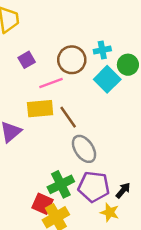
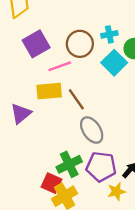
purple square: (27, 60) -> (36, 44), size x1.6
yellow star: (110, 212) -> (116, 191), turned -30

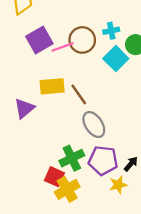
pink line: (60, 66) -> (63, 47), moved

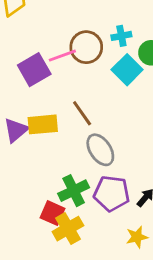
purple square: (39, 40) -> (34, 70), moved
yellow rectangle: (52, 86) -> (43, 124), moved
yellow star: (118, 185) -> (137, 237), moved

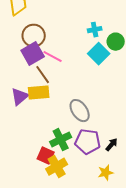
brown circle: (86, 47) -> (34, 36), moved
pink line: (62, 56) -> (53, 57), moved, turned 48
brown line: (82, 113) -> (43, 75), moved

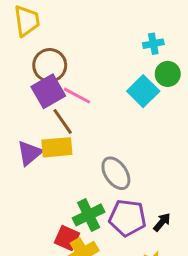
cyan cross: (95, 30) -> (153, 44), moved

